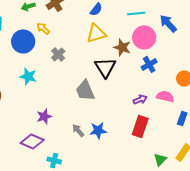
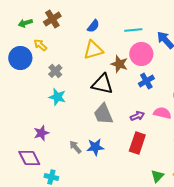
black triangle: (105, 67) -> (102, 84), turned -45
cyan star: (28, 76) -> (57, 97), moved
gray trapezoid: (85, 90) -> (103, 114), moved
purple diamond: (32, 141) -> (29, 158), turned 40

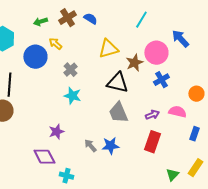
blue semicircle: (93, 26) -> (90, 19), moved, turned -96
cyan line: (133, 30) -> (141, 20), moved, turned -54
brown star: (119, 64) -> (134, 63), turned 30

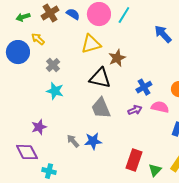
pink circle: (156, 53) -> (99, 14), moved
blue cross: (161, 80) -> (144, 87), moved
red rectangle: (152, 142) -> (134, 160), moved

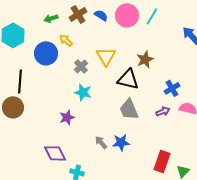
yellow triangle: (91, 44) -> (106, 56), moved, turned -45
purple star: (39, 127) -> (67, 117), moved

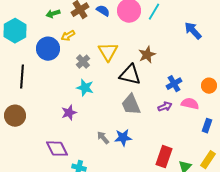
yellow arrow: (66, 40) -> (68, 36), turned -72
brown circle: (13, 107) -> (15, 116), moved

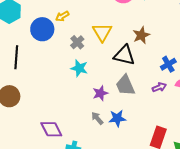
purple star: (69, 113) -> (100, 93), moved

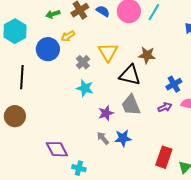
brown star: (141, 35) -> (147, 55), turned 30

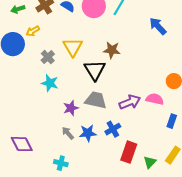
black triangle: (130, 75) -> (95, 70), turned 45
blue cross: (174, 84) -> (113, 129), moved
gray trapezoid: (131, 105) -> (96, 100), turned 125
purple arrow: (165, 107) -> (130, 102), size x1.5
cyan cross: (79, 168) -> (61, 163), moved

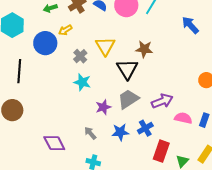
pink semicircle: (155, 99) -> (183, 118), moved
gray trapezoid: (96, 100) -> (128, 99), turned -45
gray arrow: (68, 133) -> (90, 133), moved

